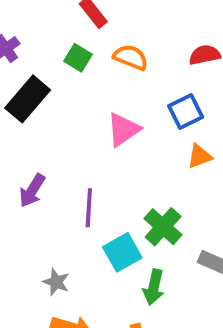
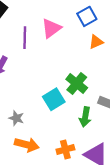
purple line: (89, 208) -> (25, 38), moved
green arrow: (154, 287) -> (85, 117), moved

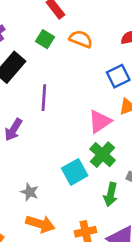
pink triangle: (51, 28) -> (100, 121), moved

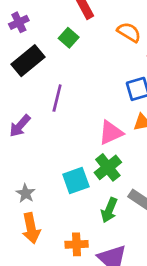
orange semicircle: (81, 39) -> (129, 32), moved
orange arrow: (40, 224) -> (31, 228), turned 52

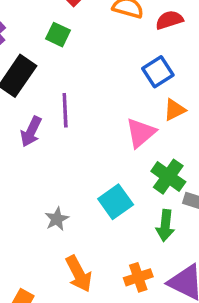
purple arrow: (20, 126) -> (31, 132), moved
green cross: (108, 167) -> (168, 177), moved
gray star: (26, 193) -> (57, 219), moved, turned 30

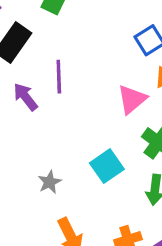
purple arrow: (31, 132) -> (26, 97), turned 116

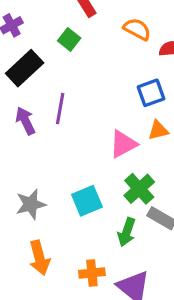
gray star: (50, 182) -> (31, 204), size x1.4

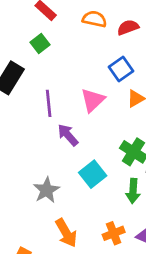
green square: (69, 39) -> (40, 43), turned 30
purple arrow: (25, 121) -> (68, 135), moved
pink triangle: (123, 144) -> (93, 100), moved

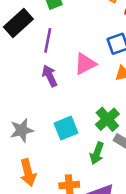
purple line: (49, 103) -> (48, 40), moved
purple arrow: (68, 135) -> (50, 76), moved

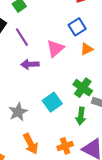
purple line: (48, 40) -> (22, 37), turned -30
purple arrow: (50, 76) -> (30, 64), turned -54

